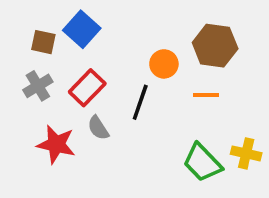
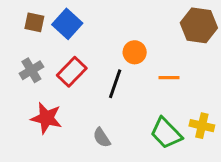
brown square: (43, 42) -> (34, 22), moved
brown hexagon: (215, 46) -> (199, 25), moved
gray semicircle: (98, 128) -> (102, 138), moved

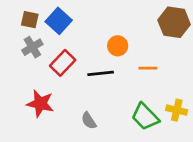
gray cross: (31, 70) -> (32, 47), moved
black line: (115, 84) -> (101, 73), turned 65

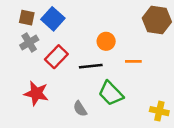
yellow cross: (177, 110) -> (159, 111), moved
green trapezoid: (145, 117) -> (111, 93), moved

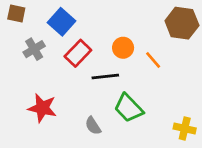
brown square: (27, 18) -> (16, 14), moved
red rectangle: (56, 57) -> (78, 53), moved
orange line: (133, 61) -> (153, 60), moved, turned 49

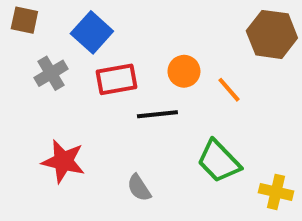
red rectangle: (78, 53) -> (116, 79), turned 36
green trapezoid: (129, 108) -> (219, 161), moved

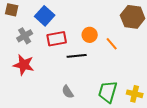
red star: (63, 161) -> (24, 65), moved
green trapezoid: (219, 161) -> (108, 92), moved, turned 60

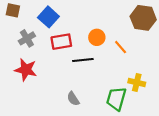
yellow cross: (135, 94) -> (137, 83), moved

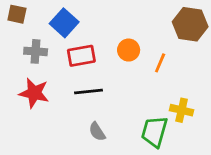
gray cross: (27, 38) -> (36, 51), turned 35
orange line: (121, 47) -> (160, 63), turned 64
black line: (83, 60) -> (88, 92), moved

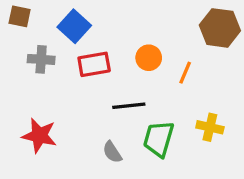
black line: (88, 92) -> (129, 106), moved
red star: (34, 93) -> (39, 136), moved
green trapezoid: (154, 132) -> (159, 139), moved

